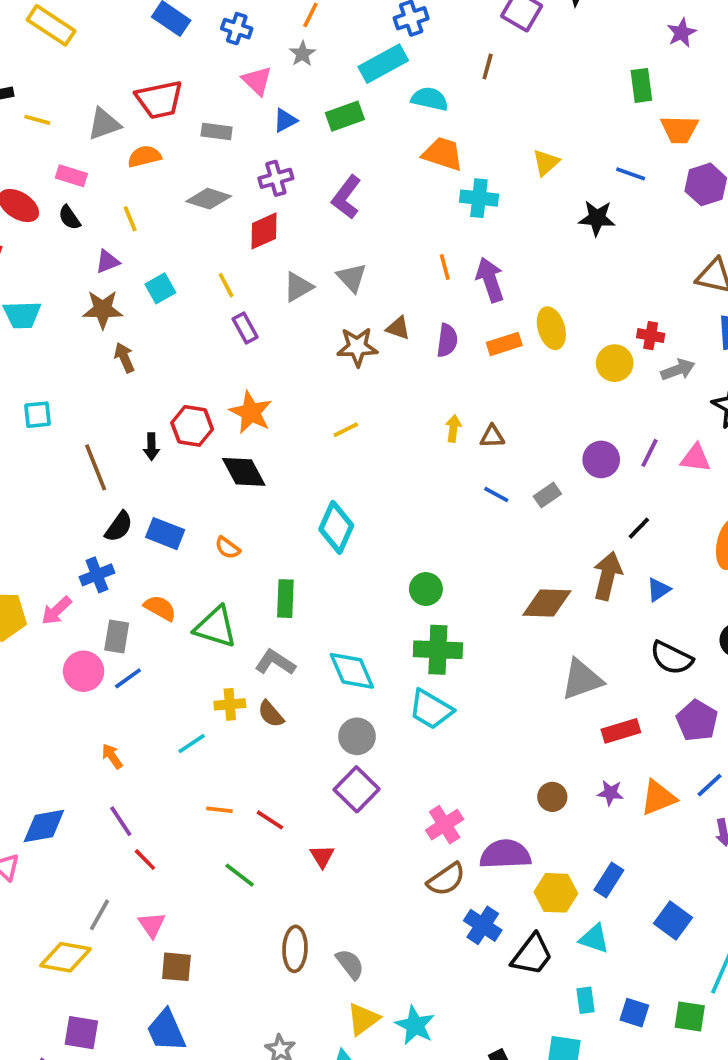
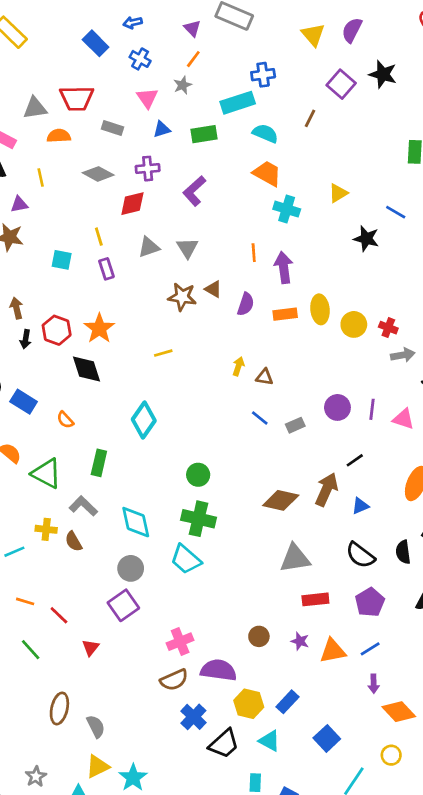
cyan square: (160, 288) -> (62, 260), moved, turned 30
brown arrow: (124, 358) -> (16, 308), moved
yellow circle: (615, 363) -> (354, 324), moved
purple line: (649, 453) -> (372, 409), turned -30

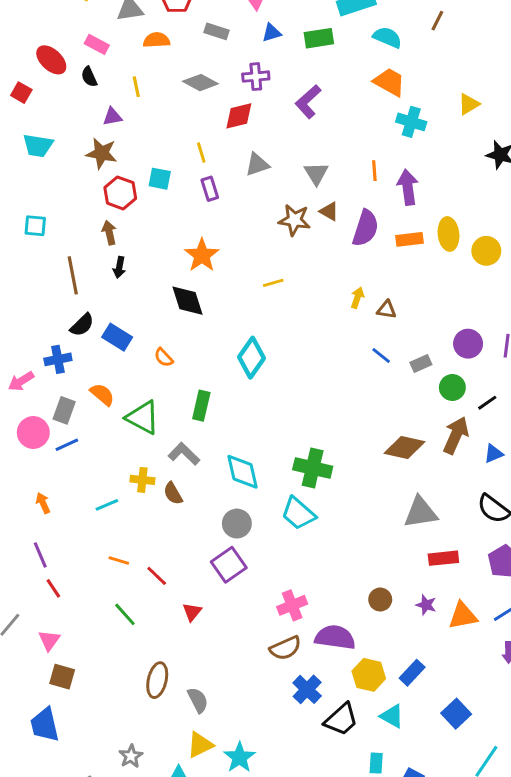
gray triangle: (187, 248) -> (316, 173), moved
purple semicircle: (246, 304) -> (365, 228), size x1.4
red hexagon: (57, 330) -> (120, 193), moved
green circle: (198, 475) -> (452, 387), moved

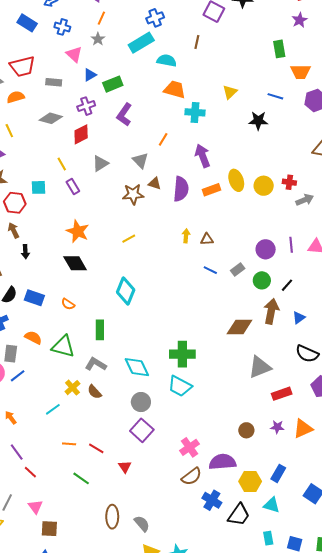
green rectangle: (319, 38) -> (113, 84), moved
orange line: (374, 171) -> (163, 139), moved, turned 48
yellow cross: (142, 480) -> (72, 388), turned -35

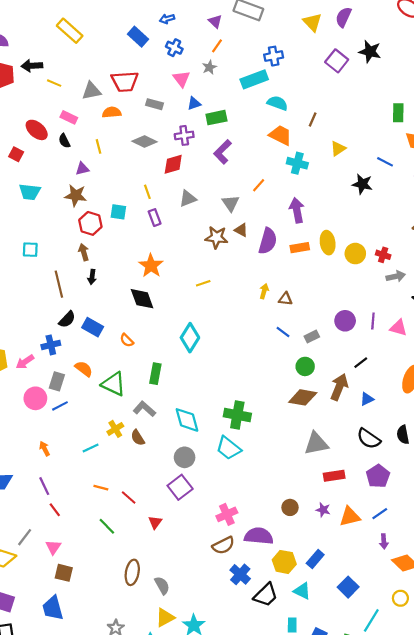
brown line: (197, 42) -> (313, 119), moved
green circle: (262, 280) -> (305, 366), moved

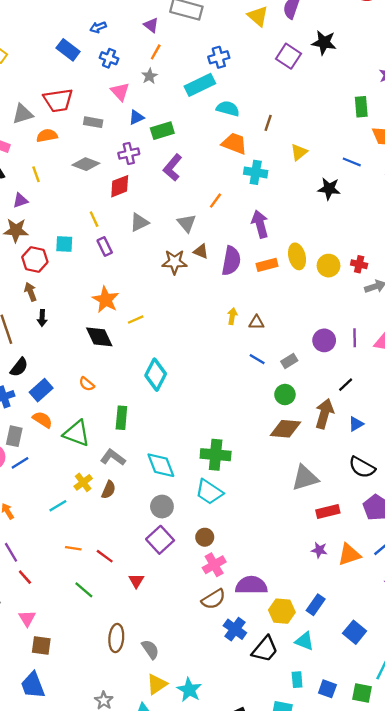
yellow line: (203, 283) -> (136, 320), moved
blue rectangle: (93, 327) -> (41, 390), moved, turned -66
brown semicircle: (138, 438) -> (109, 490), turned -119
brown circle: (290, 507) -> (205, 537), moved

